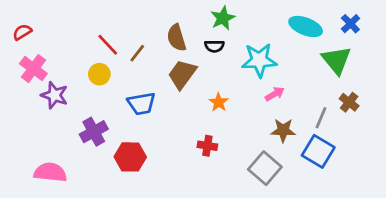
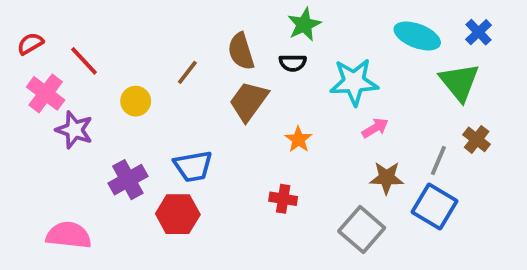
red line: (108, 45) -> (84, 61), moved
blue trapezoid: (141, 104) -> (193, 166), moved

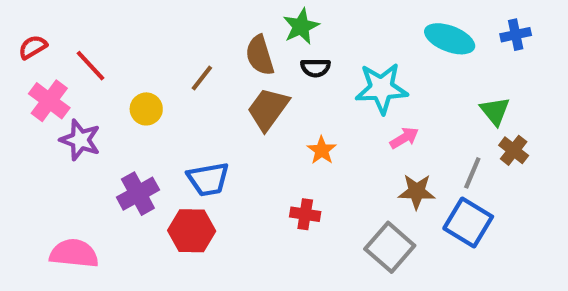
green star: (304, 24) -> (301, 26), moved
blue cross: (479, 32) -> (516, 35), turned 32
green triangle: (459, 82) -> (495, 111), moved, size x0.7

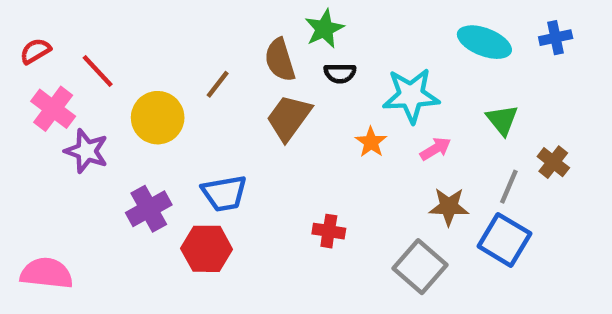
yellow circle: (146, 109) -> (158, 118), size x1.5
green triangle: (495, 111) -> (502, 120), moved
orange star: (322, 150) -> (371, 142), moved
pink semicircle: (74, 253) -> (46, 273), moved

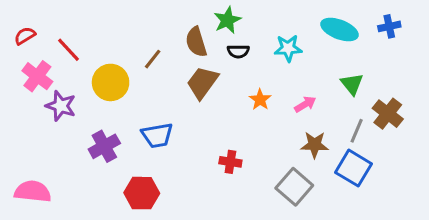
cyan star: (411, 95) -> (288, 48), moved, size x0.7
brown cross: (553, 162) -> (388, 114), size x1.4
red hexagon: (207, 249) -> (142, 193), moved

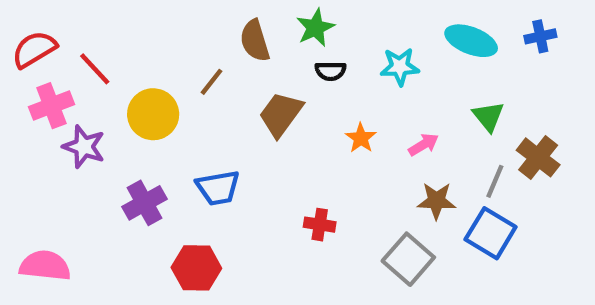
red semicircle: (25, 36) -> (34, 49), size x1.5
brown semicircle: (196, 42) -> (255, 41), moved
pink cross: (37, 76) -> (51, 106), turned 32

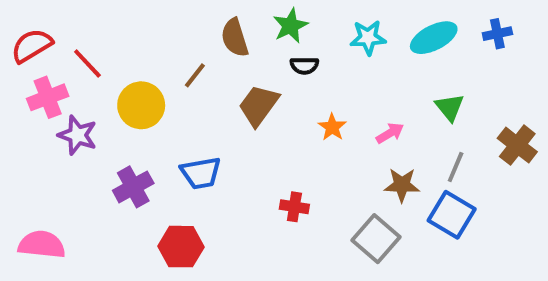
cyan ellipse: (471, 41) -> (434, 38), turned -48
cyan star: (400, 67) -> (368, 38), moved
brown cross: (538, 157) -> (517, 145), moved

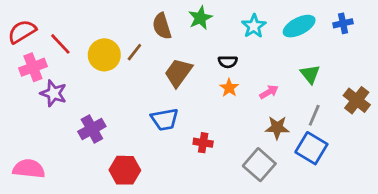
cyan star: (368, 38) -> (254, 26), turned -30
black semicircle: (304, 65) -> (228, 62), moved
yellow circle: (141, 105) -> (104, 55), moved
blue trapezoid: (201, 173) -> (165, 119), moved

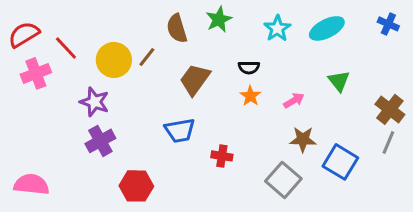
blue cross: (343, 23) -> (388, 24), moved, turned 36
purple star: (54, 93) -> (94, 102), moved
gray line: (314, 115) -> (388, 142), moved

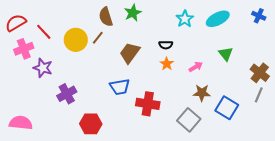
green star: (219, 19) -> (133, 13), moved
brown semicircle: (177, 28) -> (106, 17), moved
purple star: (94, 102) -> (43, 68), moved
red cross: (222, 156) -> (148, 104), size x1.6

